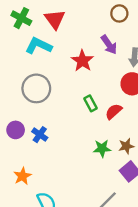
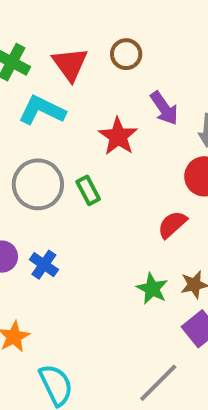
brown circle: (119, 13) -> (126, 54), moved
green rectangle: (91, 103) -> (88, 190), moved
green star: (102, 148) -> (152, 289), turned 30

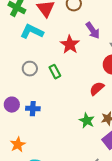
gray circle: (38, 184) -> (30, 69), size x0.6
blue cross: (44, 265) -> (33, 109), turned -32

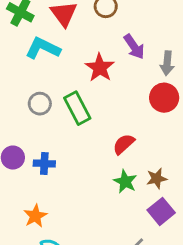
green rectangle: (55, 72) -> (77, 108), size x1.5
red semicircle: (97, 89) -> (124, 144), moved
orange star: (18, 145) -> (35, 216), moved

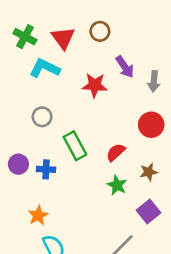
red star: (100, 68) -> (95, 85), turned -30
red circle: (164, 98) -> (151, 125), moved
green rectangle: (77, 108) -> (75, 146), moved
brown star: (157, 178) -> (149, 172), moved

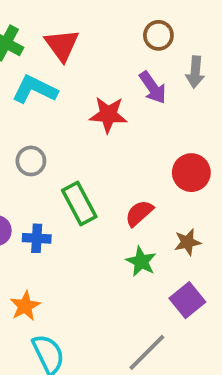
brown circle: (100, 31) -> (158, 35), moved
gray arrow: (154, 81) -> (195, 72), moved

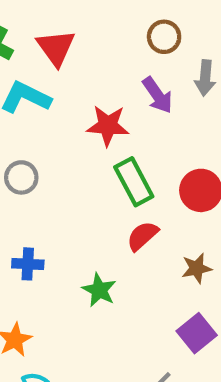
green rectangle: (79, 204) -> (134, 182), moved
green star: (141, 261) -> (99, 290), moved

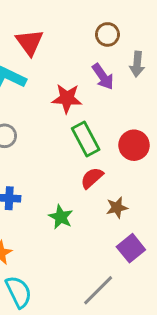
brown star: (197, 268) -> (117, 208), moved

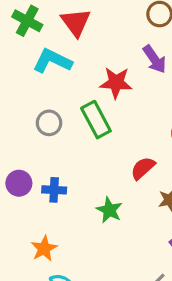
green rectangle: (86, 139) -> (96, 120), moved

